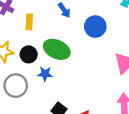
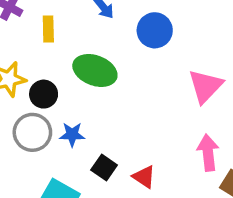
black circle: (29, 54) -> (44, 94), moved
blue star: (45, 74) -> (72, 134), moved

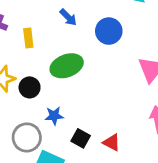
green ellipse: (95, 70) -> (67, 66), turned -36
gray circle: (32, 132) -> (27, 137), moved

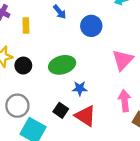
green ellipse: (67, 66) -> (62, 65), moved
blue star: (54, 116) -> (80, 88), moved
red triangle: (112, 142) -> (85, 116), size x1.5

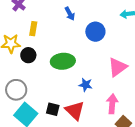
yellow rectangle: (26, 26) -> (33, 29), moved
blue star: (80, 88) -> (86, 85), moved
black square: (61, 110) -> (53, 109), moved, turned -32

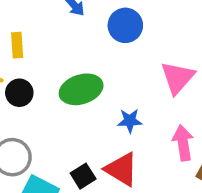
black square: (53, 109) -> (83, 176), turned -32

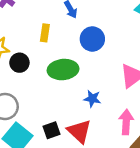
blue circle: (125, 25) -> (92, 39), moved
yellow rectangle: (17, 45) -> (45, 33), moved

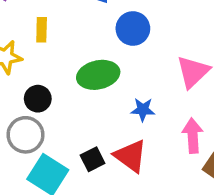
yellow rectangle: (45, 33) -> (42, 30), moved
black circle: (19, 63) -> (38, 99), moved

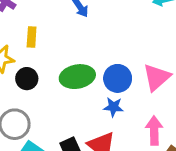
blue circle: (133, 28) -> (118, 78), moved
black circle: (38, 99) -> (27, 79), moved

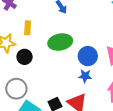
green ellipse: (77, 77) -> (60, 42), moved

